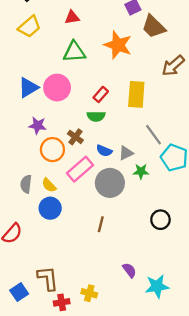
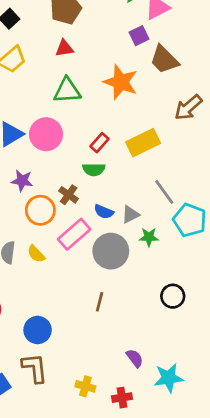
yellow rectangle: (136, 94) -> (143, 143), turned 60
blue circle: (50, 208) -> (38, 330), moved
red cross: (62, 302) -> (122, 398), moved

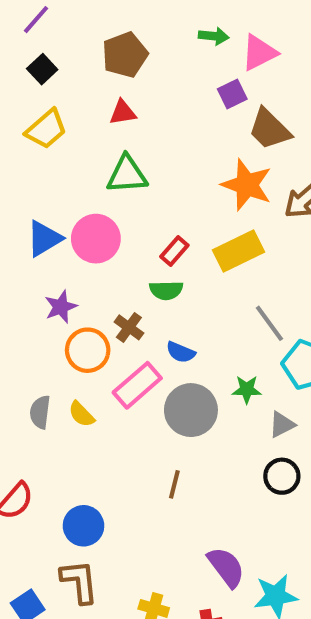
orange star: (121, 82) -> (247, 185), moved
purple star: (22, 181) -> (61, 307), turned -30
gray triangle: (130, 214) -> (282, 425), moved
purple semicircle: (135, 358) -> (226, 567), size x1.5

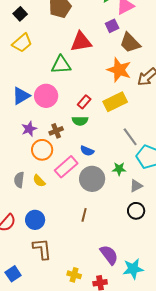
red triangle: (123, 113) -> (81, 42), moved, size x1.6
brown cross: (129, 327) -> (56, 131), moved, turned 32
blue circle: (83, 526) -> (35, 220), moved
brown L-shape: (79, 582) -> (42, 249), moved

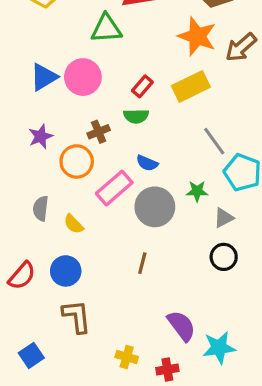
purple star: (29, 129) -> (41, 136), moved
yellow semicircle: (39, 181) -> (74, 224), moved

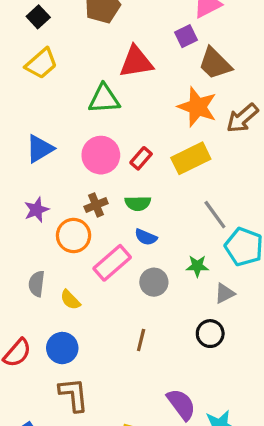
pink circle: (83, 77) -> (101, 155), moved
green semicircle: (136, 116) -> (138, 203), moved
gray circle: (155, 207) -> (154, 282), size x0.7
black circle: (224, 257) -> (210, 334), moved

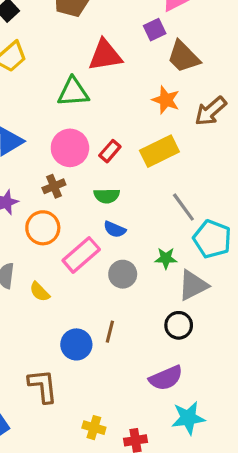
orange star: (197, 107) -> (166, 100), size x0.7
brown cross: (96, 205) -> (54, 186), moved
gray triangle: (225, 293) -> (193, 285), size x1.5
blue circle: (62, 348) -> (76, 344), moved
purple semicircle: (181, 404) -> (166, 378), moved, turned 104

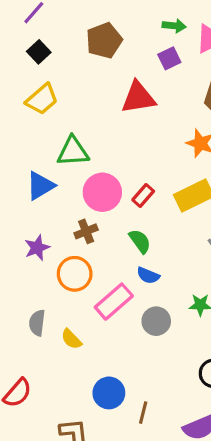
purple square: (155, 30) -> (169, 58), moved
green triangle: (73, 92) -> (73, 151), moved
green semicircle: (107, 196) -> (140, 241), turned -125
brown line: (110, 332) -> (143, 413), moved

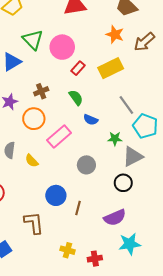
green triangle: (73, 151) -> (33, 40), turned 50
pink circle: (102, 192) -> (62, 47), moved
blue semicircle: (148, 275) -> (91, 120), moved
gray circle: (156, 321) -> (86, 165), moved

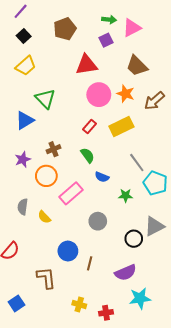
pink circle: (62, 47) -> (99, 95), moved
gray triangle: (133, 157) -> (154, 226), moved

